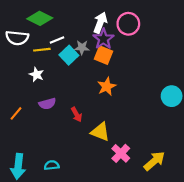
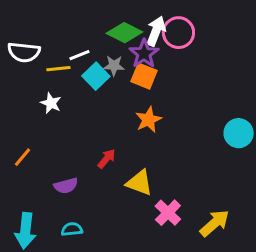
green diamond: (40, 18) -> (124, 33), moved
white arrow: (100, 23) -> (156, 31), moved
purple semicircle: (47, 104) -> (66, 186), moved
red arrow: (76, 115) -> (106, 159), turned -112

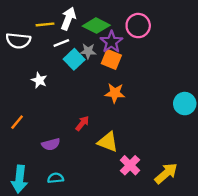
white arrow: (156, 31) -> (68, 19), moved
yellow line: (58, 69) -> (45, 24), moved
orange star: (148, 120) -> (115, 93), turned 30

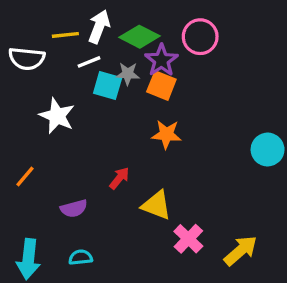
cyan square: (74, 59) -> (108, 86), turned -30
white star: (39, 80) -> (57, 116), size x1.5

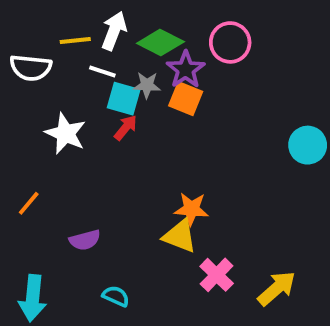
white line: (89, 62) -> (102, 72), turned 40
orange star: (166, 134) -> (191, 209), moved
cyan circle: (268, 150) -> (308, 145), moved
red arrow: (119, 178) -> (126, 128), moved
cyan semicircle: (81, 257) -> (116, 296), moved, turned 30

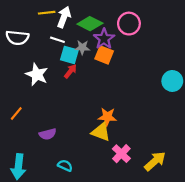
yellow line: (75, 41) -> (47, 13), moved

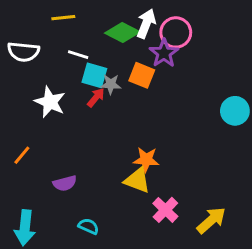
white arrow: (64, 17) -> (146, 24), moved
purple star: (104, 39) -> (164, 53), moved
gray star: (82, 47) -> (111, 84), moved

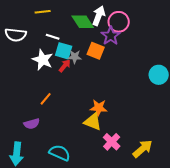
green diamond: (123, 32) -> (83, 22), turned 30
white star: (50, 102) -> (43, 60), moved
orange line: (22, 155) -> (46, 99), moved
purple semicircle: (65, 183) -> (32, 124), moved
cyan semicircle: (88, 226) -> (60, 153), size x1.5

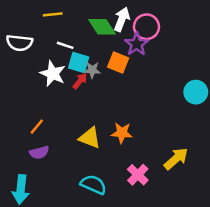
orange line: (46, 99) -> (37, 127), moved
yellow triangle: (93, 122) -> (90, 138), moved
yellow arrow: (143, 149) -> (176, 159), moved
cyan semicircle: (60, 153) -> (93, 185), moved

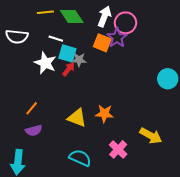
green diamond: (102, 27) -> (72, 16), moved
orange square: (118, 63) -> (102, 43), moved
yellow arrow: (176, 159) -> (151, 136), turned 70

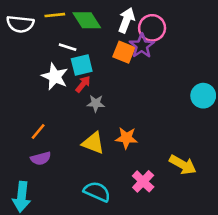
white semicircle: (17, 37) -> (20, 24), moved
cyan square: (67, 53) -> (82, 65), turned -30
gray star: (79, 60) -> (96, 103), moved

